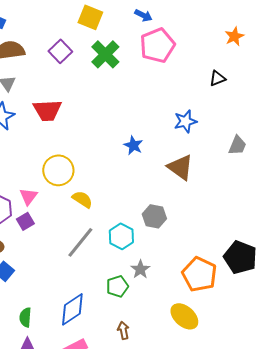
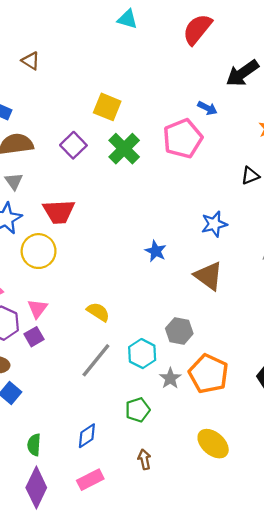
blue arrow: (143, 15) -> (207, 108), moved
yellow circle: (58, 170) -> (39, 251), moved
gray star: (140, 269) -> (170, 378), moved
orange pentagon: (199, 274) -> (209, 374), moved
blue diamond: (72, 309) -> (87, 436), size x0.7

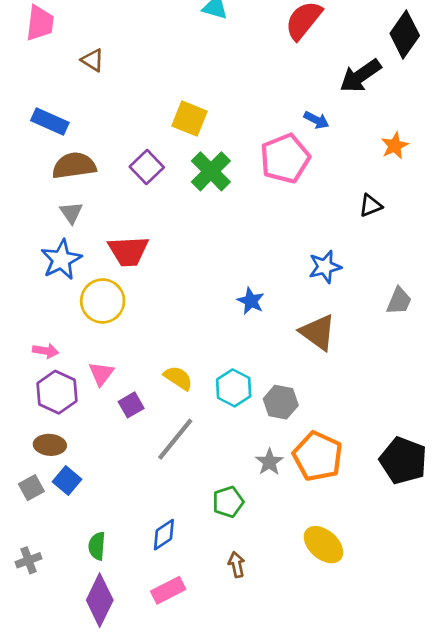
purple square: (34, 337) -> (131, 405), moved
cyan hexagon: (142, 354) -> (234, 388), moved

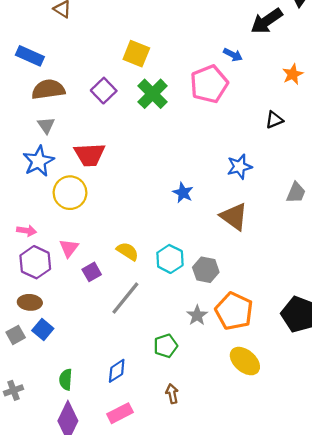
yellow ellipse: (323, 545) -> (245, 361), moved

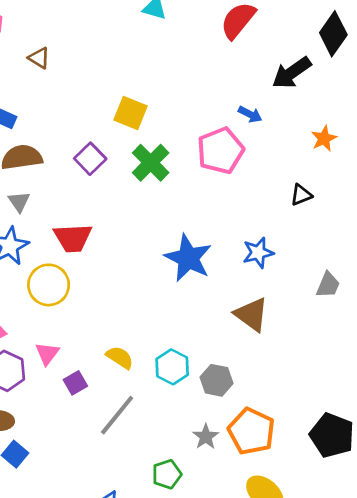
blue star: (183, 193) -> (188, 258), moved, size x1.8

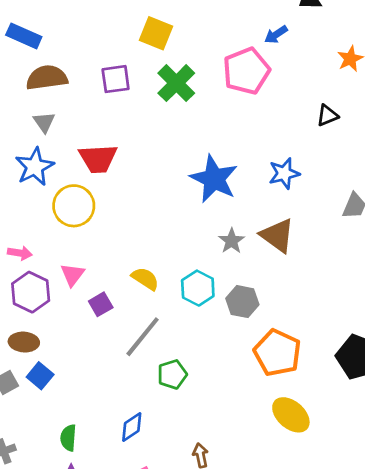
blue arrow: (250, 114) -> (276, 35), turned 120
purple square: (90, 159) -> (116, 79), turned 36
gray star: (206, 437) -> (232, 241), moved
green pentagon: (167, 474) -> (172, 374), moved

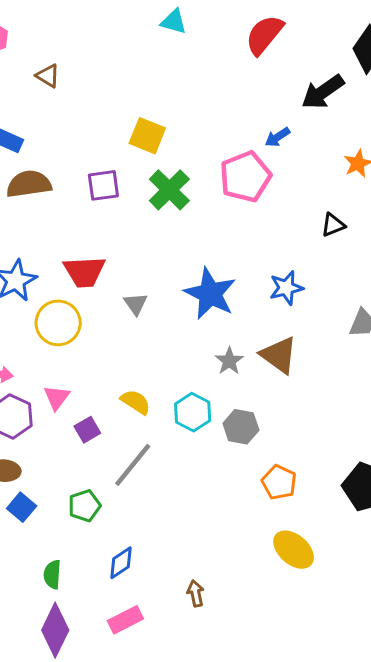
gray triangle: (44, 122) -> (136, 304), moved
orange pentagon: (277, 353) -> (279, 482), size x0.7
green pentagon: (172, 374) -> (84, 506), moved

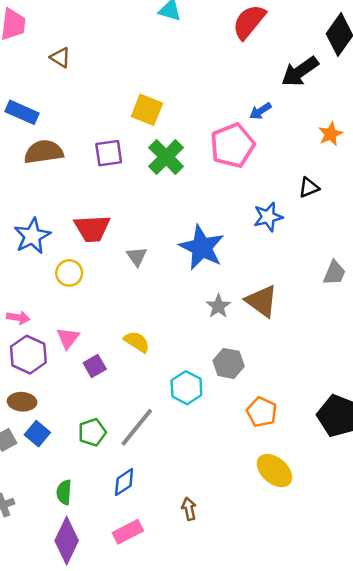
blue star: (286, 288) -> (268, 217), moved
yellow circle: (58, 323) -> (69, 273), size x0.7
cyan hexagon: (193, 412) -> (186, 388), moved
gray line: (133, 465) -> (137, 427), moved

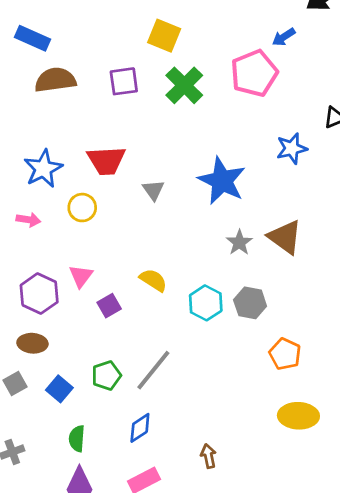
pink arrow: (18, 318) -> (28, 220), moved
cyan hexagon: (186, 388) -> (206, 303), moved
blue square: (37, 434) -> (59, 389), moved
yellow ellipse: (274, 471) -> (298, 416), turned -39

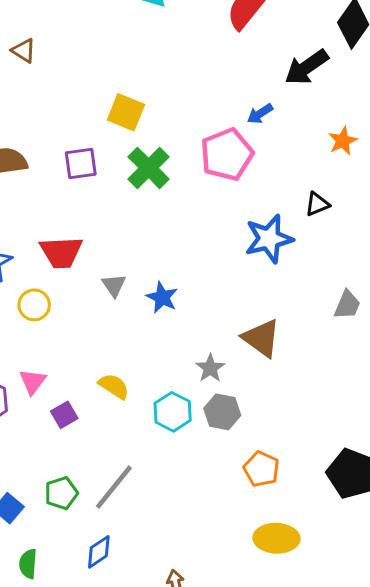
blue star: (292, 148) -> (269, 239), size x1.4
blue star: (222, 181) -> (162, 297), moved, size x0.6
gray star: (239, 242) -> (210, 368), moved

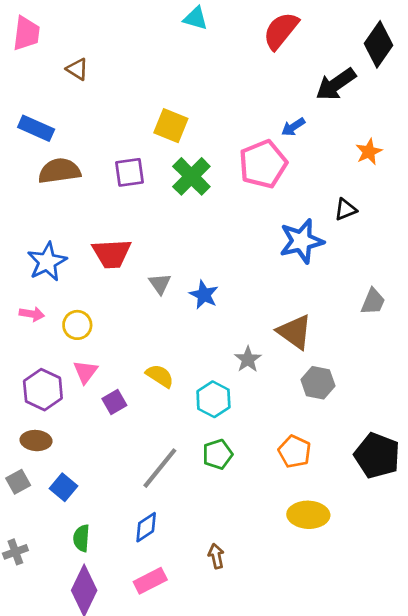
yellow circle: (34, 305) -> (77, 325), moved
gray hexagon: (222, 412) -> (318, 383), moved
green pentagon: (61, 493) -> (218, 454), moved

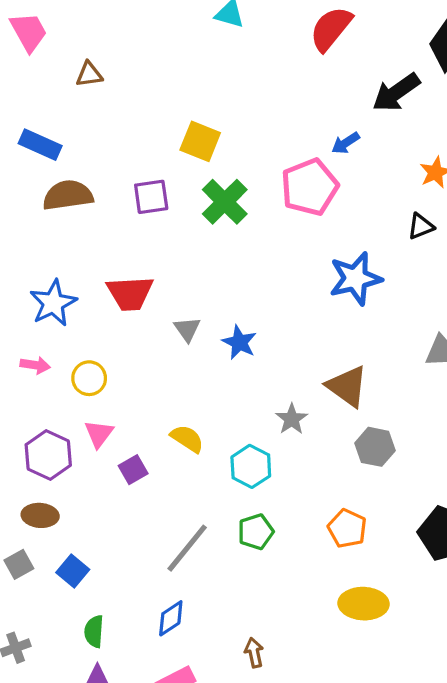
pink trapezoid: (26, 33) -> (29, 32), turned -36
brown triangle: (77, 69) -> (89, 74), turned -40
black triangle: (345, 209) -> (421, 226), moved

